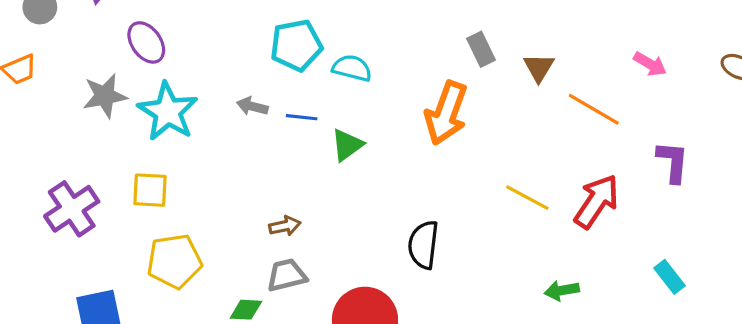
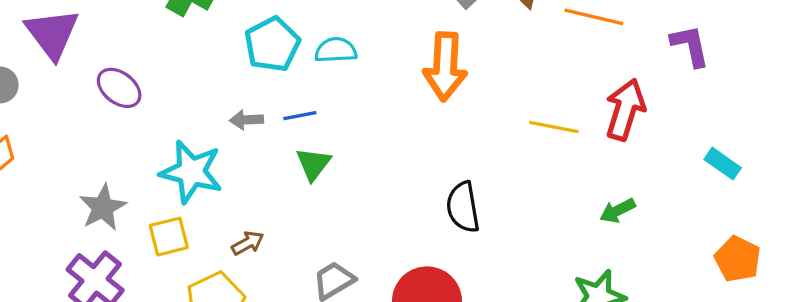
gray star: (105, 96) -> (103, 207), moved
cyan star: (168, 112) -> (191, 172), moved
green triangle: (347, 145) -> (313, 164), moved
brown arrow: (285, 226) -> (248, 243), moved

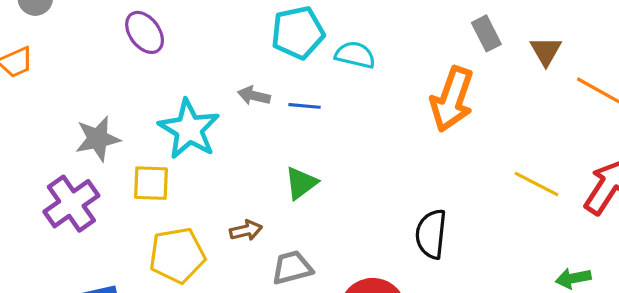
green triangle: (313, 164) -> (301, 183), moved
brown arrow: (248, 243) -> (246, 230), moved

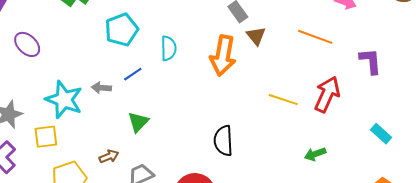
brown triangle: (546, 51) -> (256, 36), moved
cyan semicircle: (355, 55) -> (169, 48), moved, turned 85
gray arrow: (254, 96) -> (101, 88), moved
blue line: (304, 106) -> (133, 74), turned -30

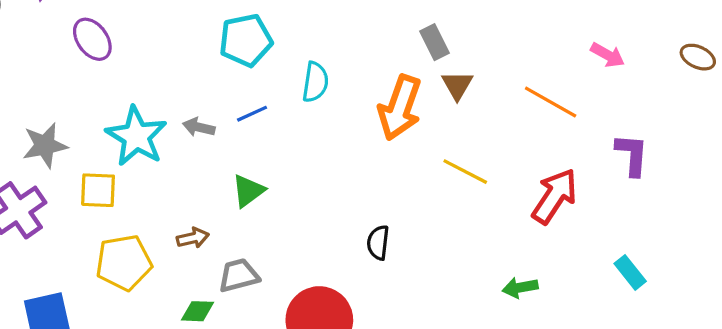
yellow line: (283, 100) -> (465, 172), moved
black semicircle: (223, 141) -> (378, 243), size x0.7

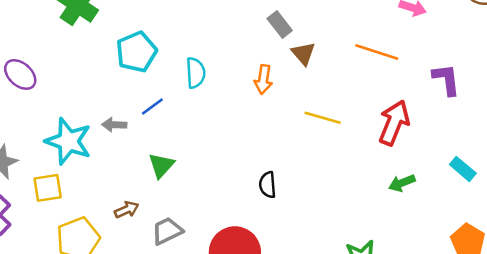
orange arrow: (400, 108) -> (263, 79), size x0.6
green arrow: (520, 288) -> (402, 183), moved

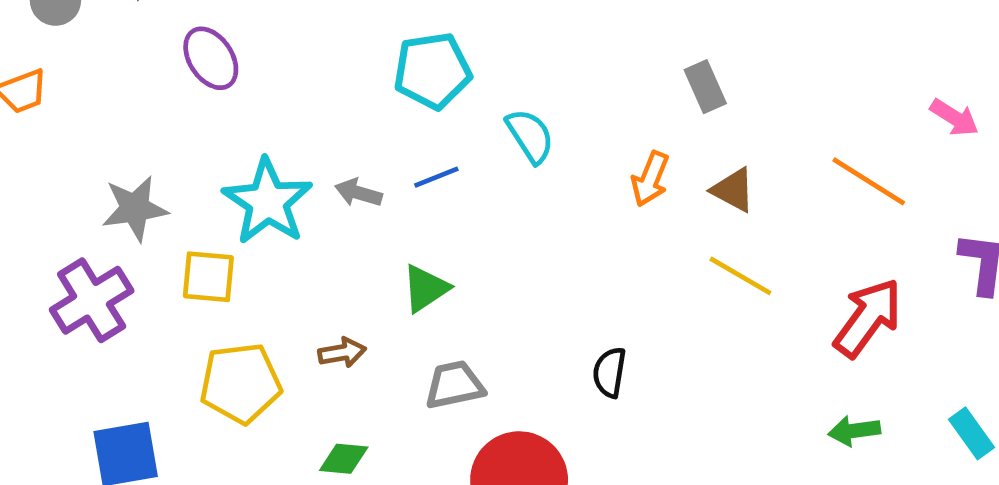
brown triangle: (303, 53) -> (733, 190), moved, turned -35
cyan semicircle: (196, 73) -> (530, 136), turned -44
gray trapezoid: (167, 231) -> (454, 385), moved

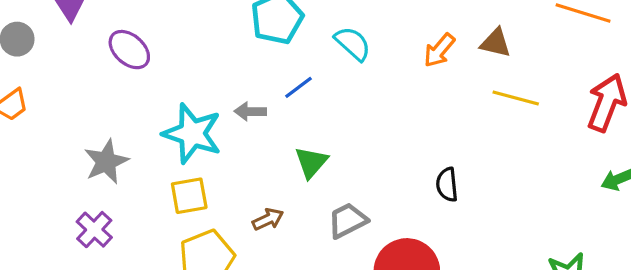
orange arrow: (650, 179) -> (439, 50), turned 33
yellow square: (208, 277) -> (189, 196), moved
purple cross: (92, 300) -> (94, 230), size x0.7

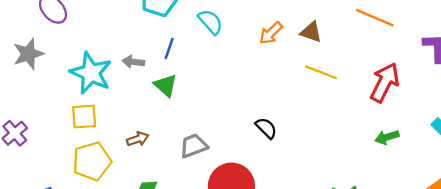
blue line: (299, 87) -> (169, 49), turned -40
gray star: (106, 162) -> (28, 54), moved
green triangle: (311, 162) -> (166, 85), moved, turned -35
black semicircle: (447, 185) -> (266, 128), turned 135

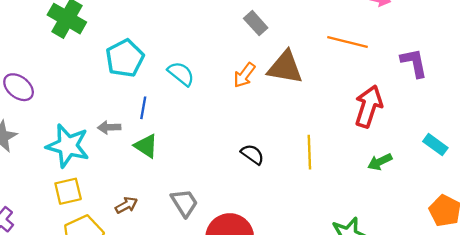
brown triangle: (311, 32) -> (285, 67), size x1.6
yellow line: (321, 72) -> (309, 152), moved, turned 76
black semicircle: (266, 128) -> (252, 154), moved
gray trapezoid: (194, 146) -> (184, 203), turned 88

